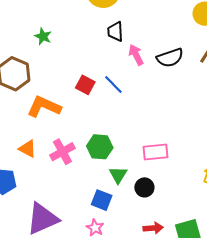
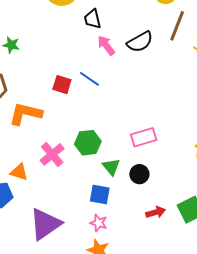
black trapezoid: (115, 32) -> (93, 19), moved
orange triangle: (28, 149) -> (19, 172), moved

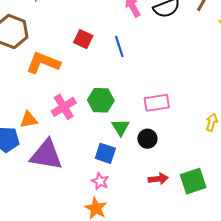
blue line: (89, 79) -> (119, 46), moved, turned 30
orange triangle: (19, 172) -> (29, 120), turned -36
purple triangle: (45, 224) -> (46, 155), moved, turned 36

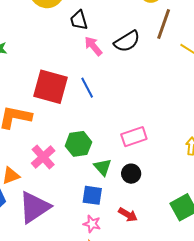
red square: (83, 39) -> (51, 87), size x1.8
purple triangle: (46, 155) -> (34, 207), turned -33
red arrow: (158, 179) -> (128, 215), moved, turned 48

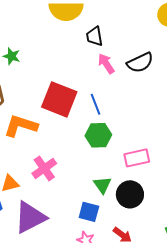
green hexagon: (78, 144) -> (98, 135), moved
black circle: (131, 174) -> (130, 194), size x1.4

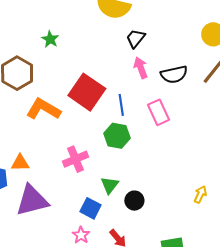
black trapezoid: (95, 36) -> (135, 38), turned 35
pink rectangle: (137, 158) -> (158, 112), moved, turned 65
pink cross: (44, 168) -> (76, 159), moved
black circle: (130, 194) -> (134, 201), size x0.7

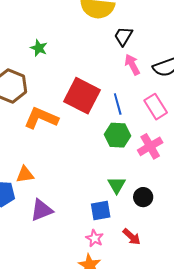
pink cross: (76, 159) -> (150, 146), moved
purple triangle: (32, 200) -> (42, 210), size x0.7
blue square: (91, 208) -> (101, 210), turned -30

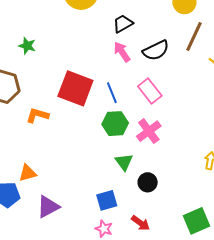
black trapezoid: (123, 36) -> (123, 24), moved, turned 35
orange L-shape: (41, 118) -> (37, 115), size x0.7
green triangle: (117, 185) -> (124, 162), moved

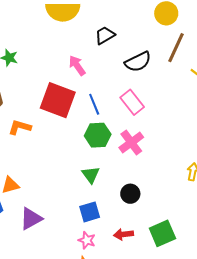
pink arrow: (122, 52) -> (77, 65), moved
green triangle: (124, 162) -> (91, 175), moved
green square: (196, 221) -> (162, 233), moved
red arrow: (140, 223) -> (123, 234), turned 138

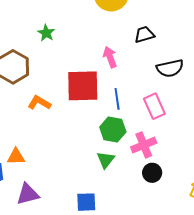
red square: (58, 100) -> (83, 86), turned -36
green triangle: (91, 175) -> (106, 160), moved
black circle: (130, 194) -> (152, 173), moved

